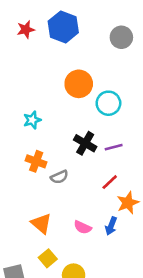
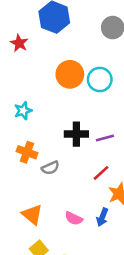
red star: (26, 30) -> (19, 43), moved, turned -30
cyan circle: (108, 103) -> (100, 79), moved
black cross: (85, 143) -> (76, 134), turned -30

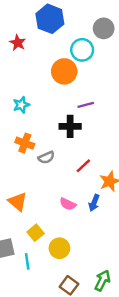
cyan circle: (100, 79) -> (82, 50), moved
purple line: (105, 138) -> (86, 105), moved
red line: (101, 173) -> (83, 166), moved
orange triangle: (32, 215) -> (18, 202), moved

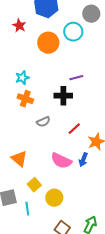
orange circle: (64, 71) -> (48, 43), moved
orange cross: (25, 143) -> (25, 99), moved
pink semicircle: (68, 204) -> (61, 161), size x1.5

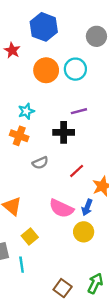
cyan circle: (73, 32) -> (75, 69), moved
cyan star: (22, 78) -> (26, 111), moved
yellow circle: (54, 198) -> (84, 232), moved

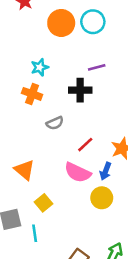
red line: (77, 171) -> (85, 145), moved

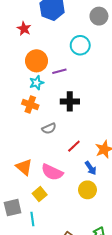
orange circle: (61, 23) -> (37, 61), moved
purple line: (97, 67) -> (59, 71), moved
blue arrow: (106, 171) -> (91, 168), turned -56
pink semicircle: (78, 172) -> (52, 172), moved

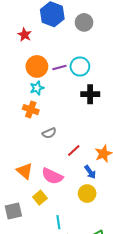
gray circle: (99, 16) -> (84, 22), moved
cyan circle: (80, 45) -> (80, 66), moved
purple line: (59, 71) -> (59, 68), moved
black cross: (70, 101) -> (90, 94), moved
cyan line: (32, 219) -> (58, 222), moved

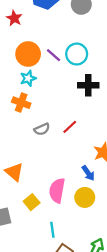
purple line: (59, 68) -> (54, 55), turned 56
red line: (74, 151) -> (70, 127), moved
pink semicircle: (52, 176) -> (57, 190), moved, turned 75

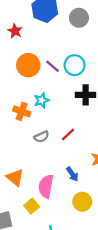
cyan star: (28, 78) -> (41, 100), moved
blue arrow: (88, 173) -> (72, 174), moved
pink semicircle: (57, 190) -> (46, 186), moved

